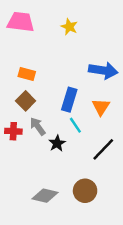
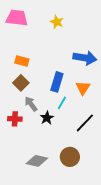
cyan line: (75, 125) -> (62, 103), turned 64
red cross: (13, 131) -> (15, 119), moved

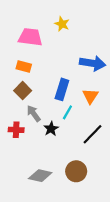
pink trapezoid: (17, 18) -> (30, 37), moved

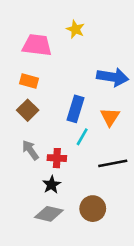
gray arrow: (34, 113) -> (30, 150), moved
black star: (51, 129) -> (52, 185), moved
red cross: (16, 130) -> (57, 158), moved
black line: (93, 134) -> (113, 163), turned 35

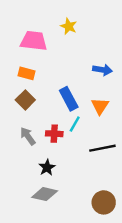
blue arrow: (113, 77) -> (102, 70), size x0.7
blue rectangle: (75, 109) -> (69, 99), turned -45
red cross: (57, 158) -> (54, 134), moved
brown circle: (93, 209) -> (104, 202), moved

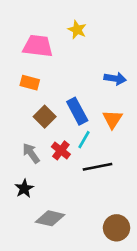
brown square: (25, 100) -> (45, 117), moved
red cross: (54, 134) -> (61, 150), turned 35
black line: (102, 148) -> (98, 167), moved
black star: (47, 167) -> (24, 188), moved

